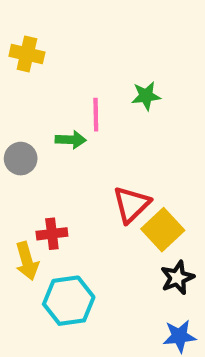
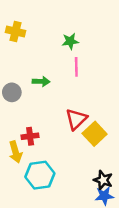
green star: (146, 96) -> (70, 41), moved
pink line: (96, 115) -> (76, 67), moved
black star: (177, 278) -> (103, 180), moved, turned -30

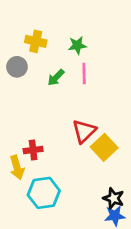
yellow cross: (15, 32) -> (36, 41), moved
green arrow: (41, 81) -> (56, 78), moved, turned 133
gray circle: (12, 92) -> (17, 67), moved

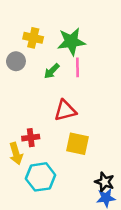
green star: (77, 45) -> (71, 42), size x1.6
red triangle: (84, 131) -> (65, 110), moved, turned 30
yellow square: (104, 147) -> (78, 144), moved, turned -35

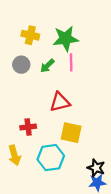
gray circle: (16, 61) -> (21, 65), moved
yellow arrow: (16, 154) -> (14, 155), moved
cyan hexagon: (41, 177) -> (51, 158), moved

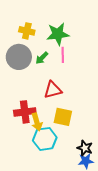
gray circle: (21, 65) -> (19, 57), size x1.6
red cross: (28, 127) -> (25, 112), size x1.5
yellow arrow: (14, 155) -> (37, 122), moved

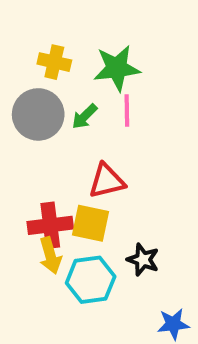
yellow square: (63, 117) -> (91, 223), moved
yellow arrow: (37, 122) -> (50, 256), moved
black star: (85, 148) -> (143, 260), moved

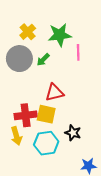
yellow cross: (54, 62) -> (28, 32), turned 35
pink line: (127, 110) -> (78, 52), moved
yellow arrow: (50, 256) -> (16, 136), moved

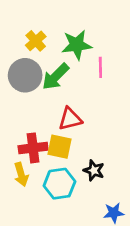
green arrow: (43, 60) -> (56, 77), size x1.6

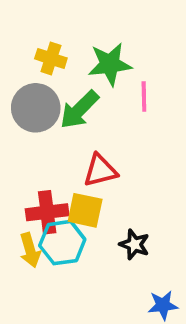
yellow cross: (36, 41) -> (51, 58), turned -30
cyan hexagon: (59, 184) -> (62, 243), moved

